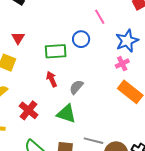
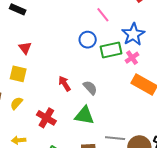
green rectangle: (56, 51) -> (111, 50), moved
gray semicircle: (76, 87) -> (90, 88), turned 105

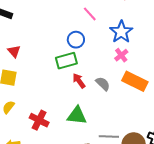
green rectangle: (111, 50) -> (66, 61), moved
red arrow: (65, 84) -> (79, 81), moved
gray semicircle: (90, 88) -> (103, 84), moved

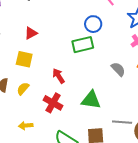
red triangle: (14, 51) -> (31, 33), turned 40
red arrow: (79, 81) -> (59, 76), moved

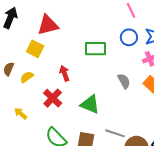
blue circle: (93, 24) -> (129, 37), moved
red triangle: (31, 33) -> (48, 25), size x1.6
yellow arrow: (26, 126) -> (21, 114), turned 32

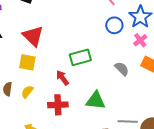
red triangle: (48, 25) -> (33, 36), turned -45
green rectangle: (95, 49) -> (80, 57), moved
red cross: (53, 98) -> (58, 105), turned -30

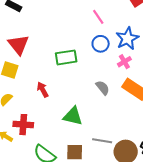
green rectangle: (80, 57) -> (66, 57), moved
red cross: (58, 105) -> (23, 125), moved

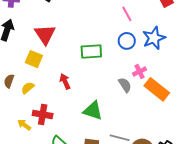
pink cross: (124, 62) -> (139, 72), moved

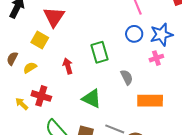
green rectangle: (91, 51) -> (100, 52), moved, turned 70
pink cross: (139, 72) -> (156, 58), moved
orange rectangle: (157, 89) -> (150, 101), moved, turned -45

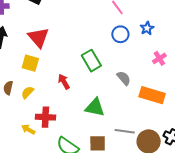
blue star: (161, 35) -> (147, 28), size x0.6
pink cross: (156, 58) -> (159, 58), moved
orange rectangle: (150, 101) -> (152, 95), turned 30

